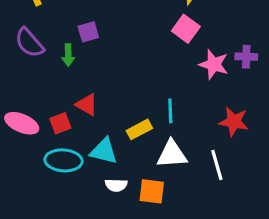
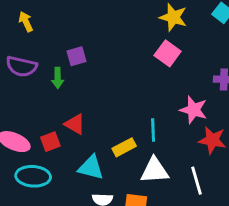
purple semicircle: (29, 43) -> (21, 66), turned -36
pink star: (214, 64) -> (194, 110), moved
cyan ellipse: (63, 160) -> (33, 176), moved

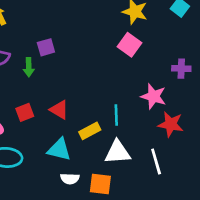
red triangle: (75, 124) -> (59, 110), moved
red square: (50, 142) -> (25, 112), moved

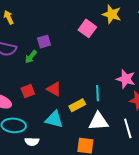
pink square: (130, 45) -> (87, 28), moved
green arrow: (29, 67) -> (31, 57), turned 40
white semicircle: (70, 179) -> (32, 142), moved

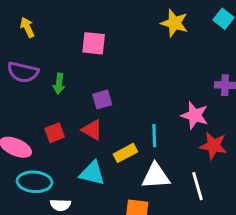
pink square: (87, 28) -> (94, 43), moved, turned -30
purple square: (44, 42) -> (102, 100), moved
green arrow: (31, 57) -> (59, 84), turned -32

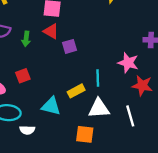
purple square: (102, 100) -> (70, 46), moved
red triangle: (92, 130) -> (51, 31), moved

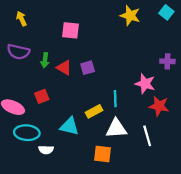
red triangle: (51, 31) -> (64, 68), moved

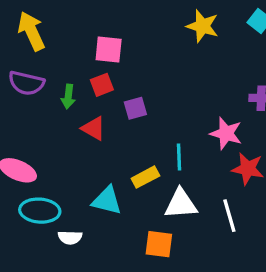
yellow arrow: (22, 19) -> (31, 31), size x1.6
red triangle: (64, 68) -> (93, 128), moved
red square: (42, 96) -> (102, 85), moved

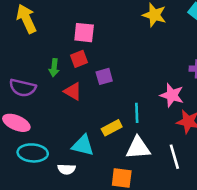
purple semicircle: (26, 83) -> (23, 88), moved
white semicircle: (70, 237) -> (67, 169), moved

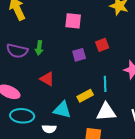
pink square: (84, 33) -> (73, 21), moved
red square: (79, 59) -> (102, 45), moved
purple semicircle: (23, 88) -> (17, 51), moved
red triangle: (73, 91) -> (47, 79), moved

